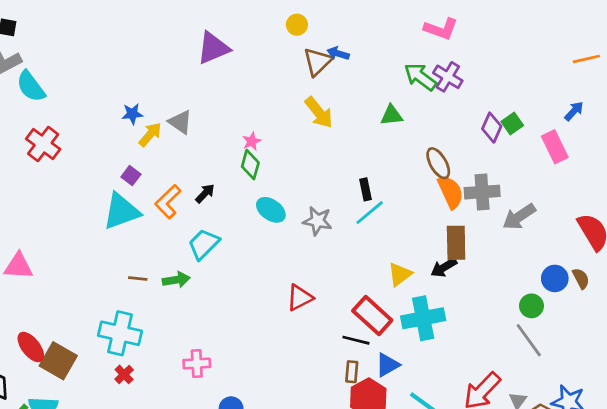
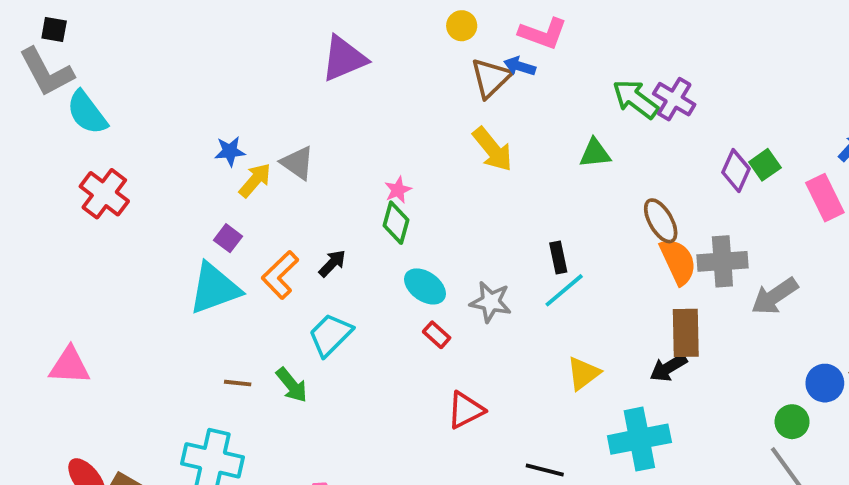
pink L-shape: (441, 29) -> (543, 33), moved
yellow triangle: (400, 274) -> (583, 373), moved
green arrow: (176, 280) -> (292, 385), turned 60
red rectangle: (372, 315) -> (437, 335), moved, size x0.5

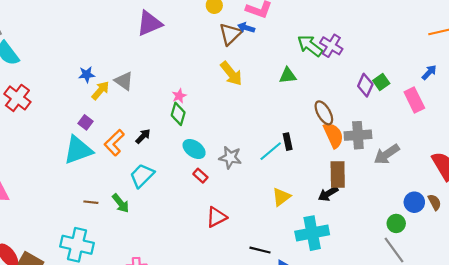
black rectangle: (558, 258) -> (288, 142), moved

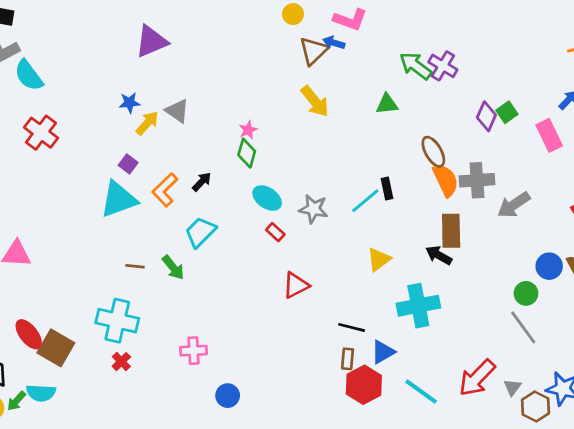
purple triangle: (149, 23) -> (151, 41), moved
black arrow: (328, 194) -> (439, 255), turned 60

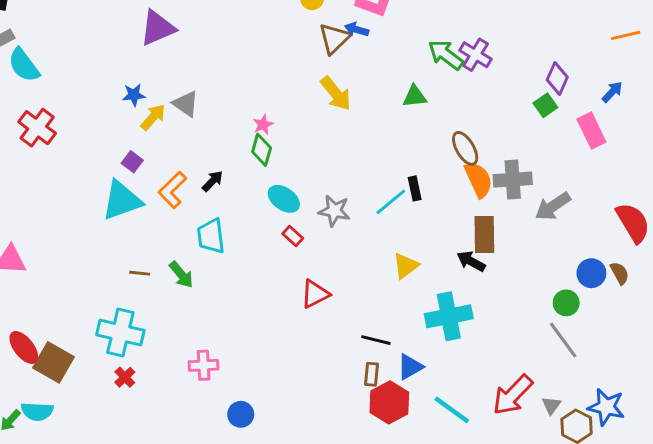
purple diamond: (486, 116) -> (557, 79), moved
cyan trapezoid: (200, 232) -> (211, 236), turned -52

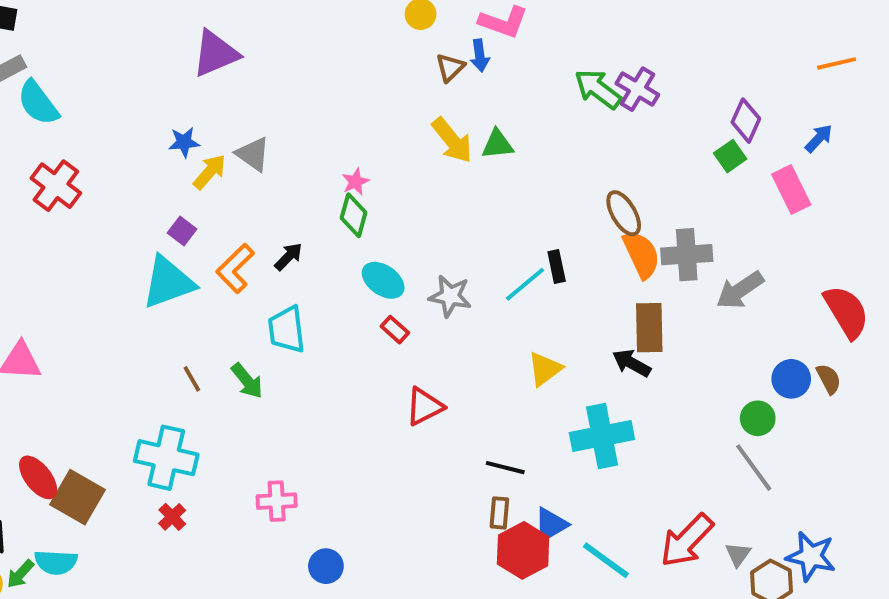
blue arrow: (357, 29) -> (480, 56), turned -115
brown triangle: (334, 38) -> (450, 67), size x0.7
green triangle: (415, 96) -> (497, 144), moved
brown line: (140, 273) -> (192, 379), turned 54
blue triangle: (410, 367) -> (551, 525), moved

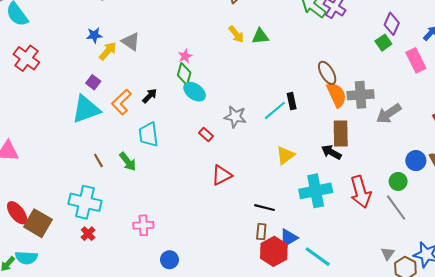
yellow arrow: (452, 140) -> (236, 34), size x0.7
cyan ellipse: (383, 280) -> (195, 92), moved
red arrow: (687, 541) -> (361, 192), moved, turned -60

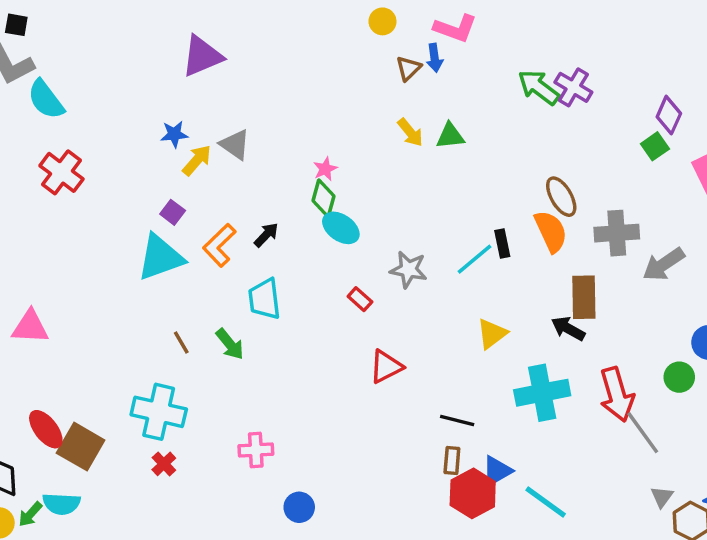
orange semicircle: (337, 95) -> (551, 231), moved
gray line: (396, 208) -> (643, 433), moved

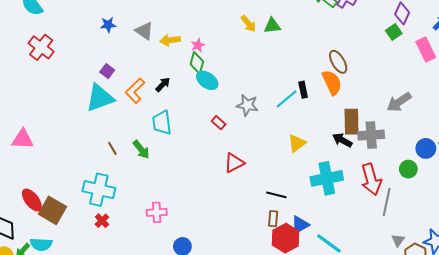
yellow arrow: (197, 160) -> (170, 40), moved, turned -138
gray cross: (617, 233) -> (371, 135), moved
gray line: (643, 433) -> (387, 202), turned 48

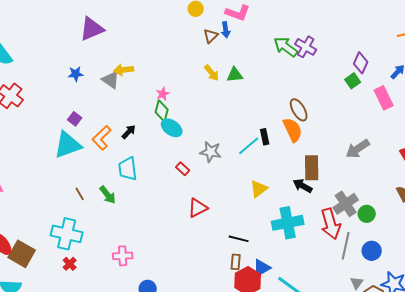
yellow arrow: (170, 40) -> (124, 70), moved
gray cross: (371, 135) -> (346, 204), moved, turned -30
blue circle: (426, 148) -> (372, 251), moved

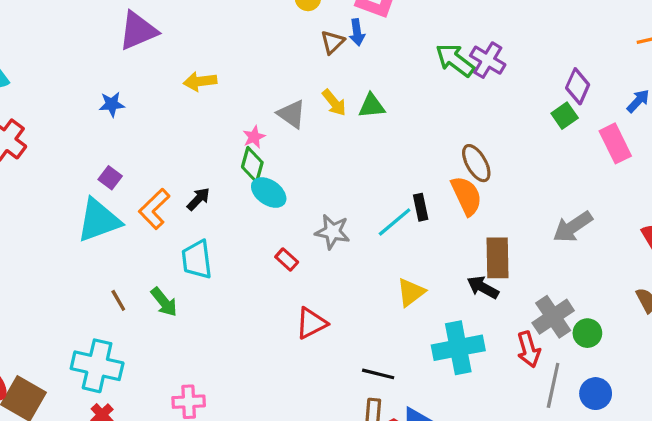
yellow arrow: (124, 70) -> (200, 81), moved
gray triangle: (111, 80) -> (292, 114), moved
red arrow: (331, 224) -> (529, 349), size x0.7

